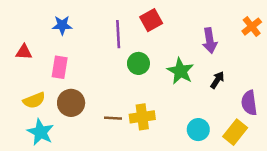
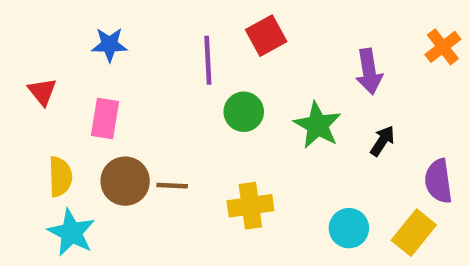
red triangle: (24, 52) -> (42, 92), turned 48
yellow semicircle: (34, 100) -> (60, 177), turned -70
brown line: (113, 118) -> (172, 186), moved

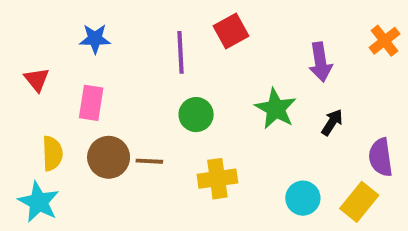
green circle: (244, 112) -> (196, 115), moved
cyan star: (71, 233) -> (39, 202), moved

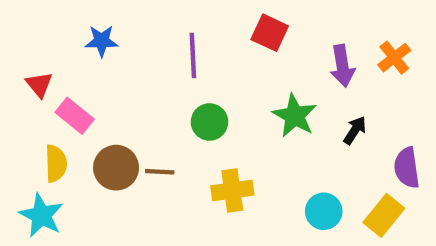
red square: (231, 31) -> (270, 33), moved, turned -36
orange cross: (385, 41) -> (394, 58), moved
pink rectangle: (91, 103) -> (75, 116), moved, turned -60

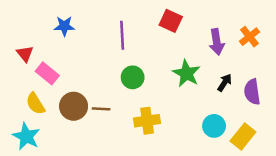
yellow semicircle: (56, 163) -> (35, 104), turned 150
purple semicircle: (407, 168) -> (252, 92), moved
cyan circle: (324, 211) -> (214, 126), moved

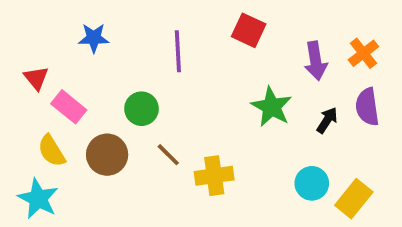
green circle: (133, 77) -> (141, 109), moved
purple semicircle: (252, 92) -> (367, 107), moved
brown line: (101, 109) -> (168, 155), moved, turned 42

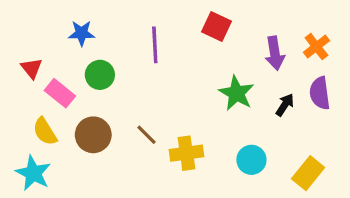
green circle: (141, 109) -> (100, 75), moved
cyan circle: (312, 183) -> (251, 160), moved

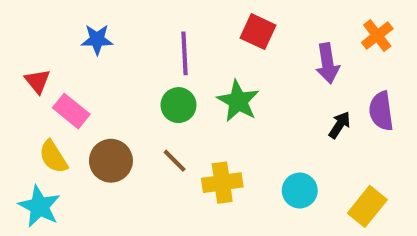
orange cross: (316, 47) -> (377, 36), moved
green circle: (100, 75) -> (178, 105), moved
green star: (236, 93) -> (238, 101), moved

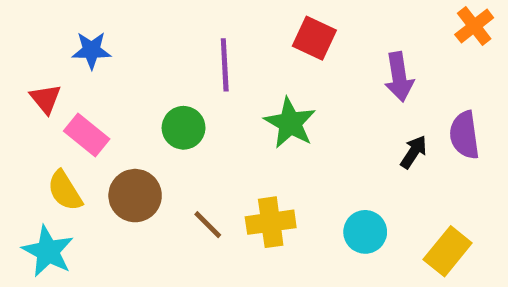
orange cross: (377, 36) -> (474, 26), moved
blue star: (97, 40) -> (91, 50), moved
green circle: (178, 105) -> (184, 128), moved
brown line: (175, 161) -> (208, 225), moved

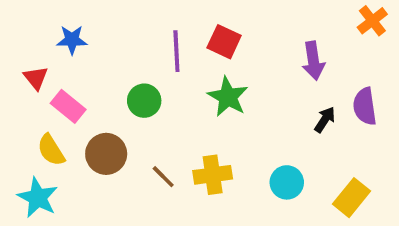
red square: (314, 38) -> (224, 42), moved

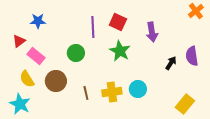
purple arrow: (313, 61) -> (152, 32), moved
red triangle: (36, 78) -> (19, 41), turned 32
brown line: (163, 177) -> (86, 93), turned 32
cyan circle: (287, 182) -> (138, 89), moved

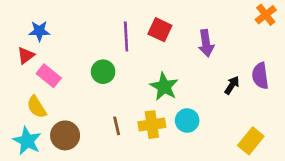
blue star: (38, 21) -> (39, 31), moved
green star: (120, 51) -> (164, 87), moved
brown circle: (56, 81) -> (65, 135), moved

